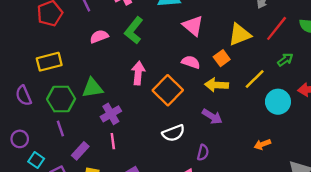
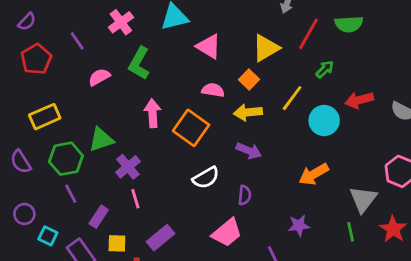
orange arrow: (262, 144) -> (314, 174), size x1.5

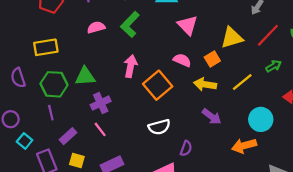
cyan circle: (324, 121) -> (261, 119), moved
purple arrow: (249, 151) -> (212, 117), moved
pink line: (135, 199) -> (100, 129), turned -35

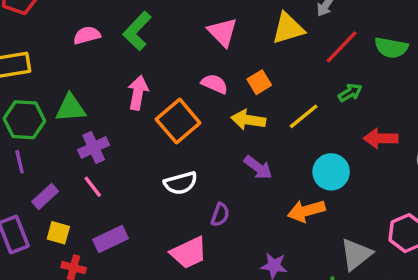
yellow triangle: (232, 38) -> (288, 28), moved

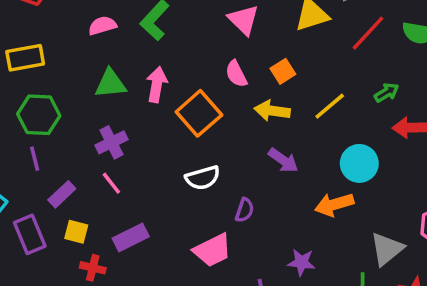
pink semicircle: (215, 84) -> (236, 74), turned -140
green arrow: (350, 93) -> (387, 92), moved
green triangle: (71, 108) -> (111, 84), moved

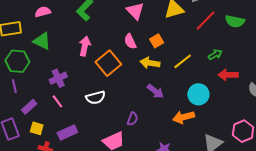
pink semicircle: (102, 26) -> (43, 12), moved
green triangle: (111, 84) -> (42, 41), moved, turned 30
white semicircle: (203, 178) -> (96, 98), moved

